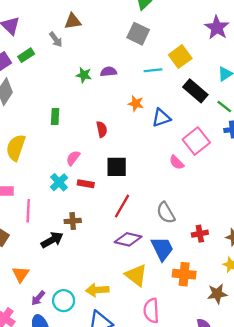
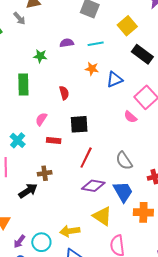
cyan line: (153, 70) -> (96, 44), moved
green star: (84, 75) -> (40, 56), moved
green rectangle: (55, 116) -> (23, 85), size x1.5
cyan cross: (59, 182) -> (18, 140), moved

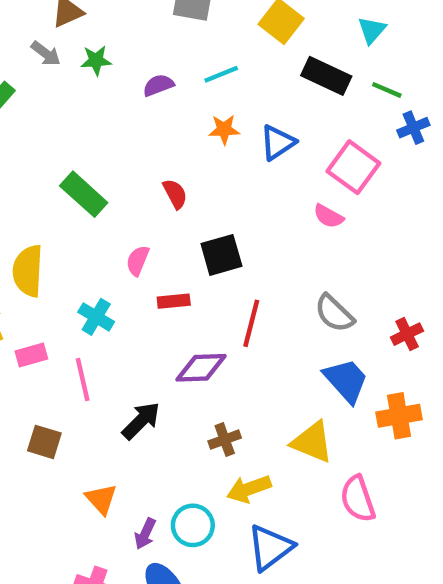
green star: (40, 56) -> (96, 60), moved
green rectangle: (23, 85) -> (84, 194), turned -35
brown cross: (45, 173) -> (225, 440), moved
purple diamond: (93, 186) -> (201, 368), moved

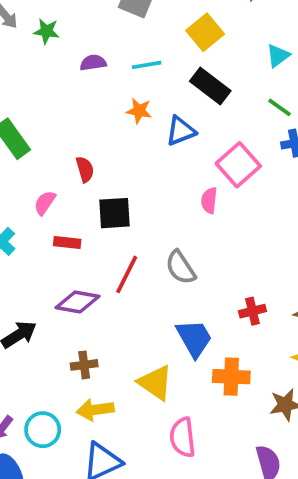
black rectangle: (326, 76) -> (210, 86), moved
red semicircle: (175, 194) -> (85, 169), moved
pink semicircle: (328, 216) -> (209, 200), turned 55
gray semicircle: (334, 313) -> (180, 267), moved

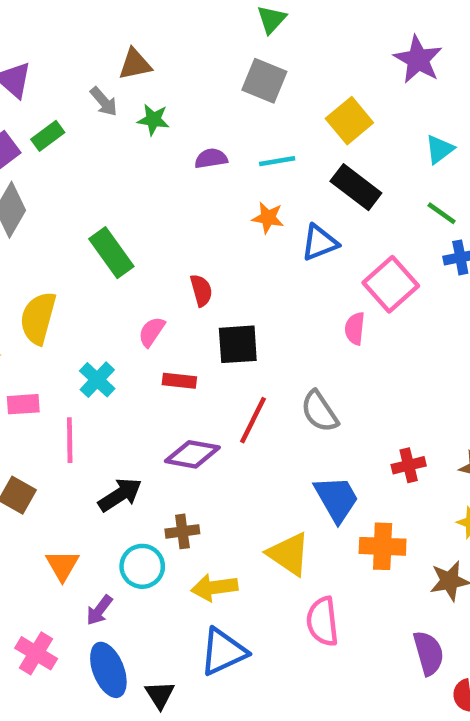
brown cross: (84, 365) -> (182, 531), moved
cyan circle: (43, 430) -> (142, 566), moved

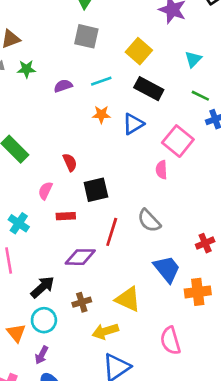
yellow triangle: (289, 554) -> (128, 299), moved
cyan circle: (142, 566) -> (44, 320), moved

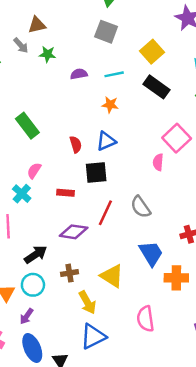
blue triangle: (133, 124) -> (106, 141), moved
pink semicircle: (45, 191) -> (34, 171), moved
yellow arrow: (105, 331) -> (87, 302), turned -110

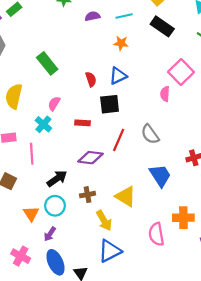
orange cross: (176, 278) -> (183, 218), moved

